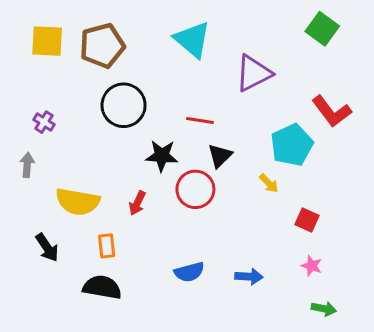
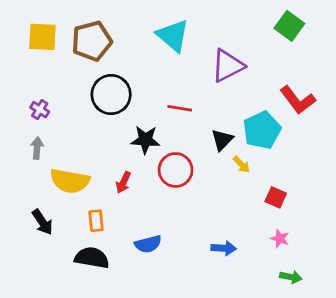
black triangle: (220, 156) -> (222, 140), moved
gray arrow: (27, 165) -> (37, 148), moved
blue semicircle: (189, 272) -> (148, 244), moved

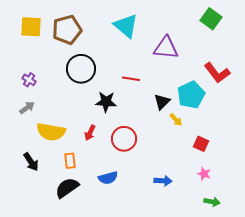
purple triangle: (228, 66) -> (166, 48), turned 32
gray arrow: (37, 148) -> (27, 108), turned 49
red circle: (176, 170) -> (124, 139), moved
black semicircle: (92, 258) -> (67, 188), turned -45

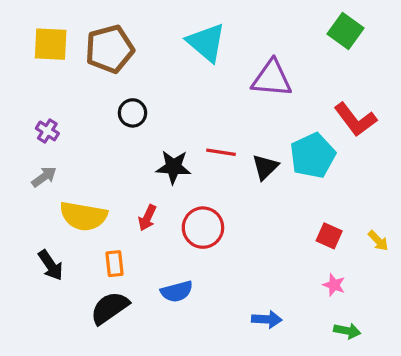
black circle: (81, 69) -> (133, 113), size x0.6
red line: (131, 79) -> (221, 152), moved
yellow arrow: (176, 120) -> (378, 241), moved
blue arrow: (163, 181) -> (267, 319), moved

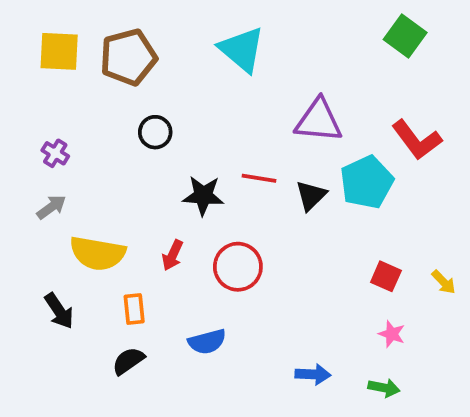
purple triangle: (272, 79) -> (319, 121), moved
black semicircle: (110, 308) -> (128, 361), size x0.7
green arrow: (347, 331) -> (384, 388), moved

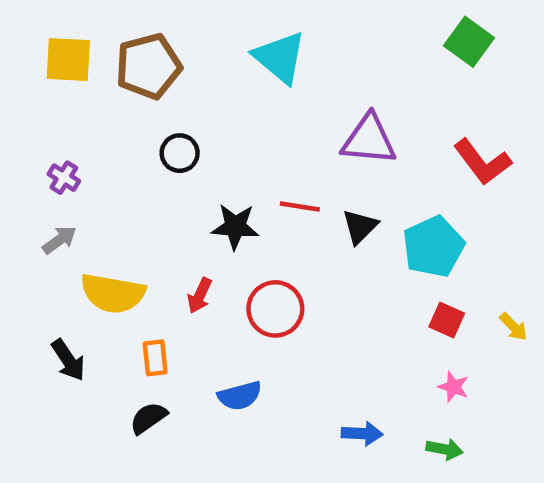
cyan pentagon: (367, 182) -> (433, 247), moved

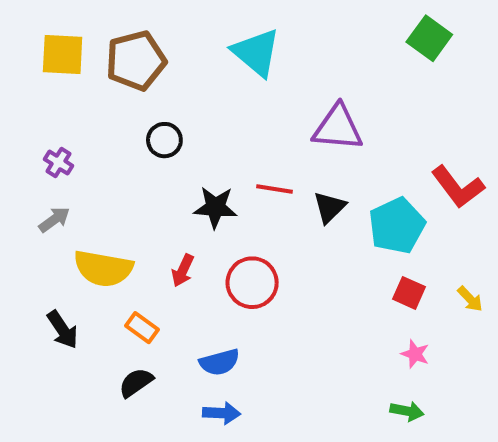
red L-shape: (482, 162) -> (458, 187), moved
orange rectangle: (155, 358) -> (142, 328), turned -48
blue arrow: (362, 434) -> (221, 413), moved

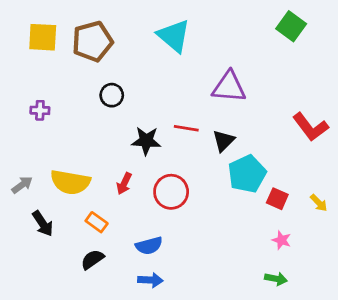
purple cross: (58, 162) -> (40, 110), turned -30
gray arrow: (54, 220) -> (22, 185), moved
cyan pentagon: (397, 226) -> (247, 174), moved

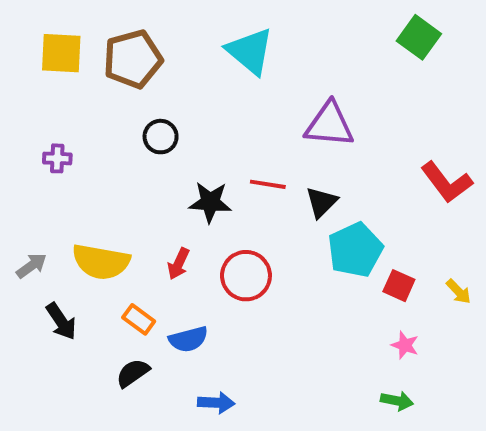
blue semicircle: (149, 246) -> (188, 339), moved

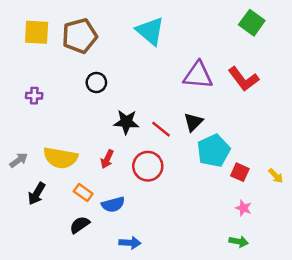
red L-shape: (447, 182) -> (243, 79), moved
red line: (268, 184) -> (161, 129), moved, turned 30
black arrow: (61, 321) -> (37, 194), turned 65

